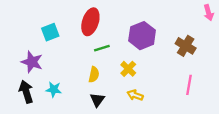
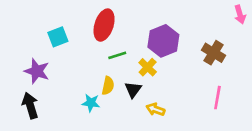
yellow cross: (128, 69) -> (148, 67), moved
cyan star: (54, 89) -> (91, 103), moved
black triangle: (97, 100) -> (133, 90), moved

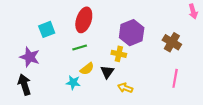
green line: (117, 55) -> (80, 48), moved
yellow cross: (148, 67) -> (119, 54), turned -32
yellow semicircle: (108, 86) -> (87, 69), turned 40

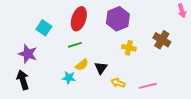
cyan square: (47, 29) -> (44, 28), turned -35
purple hexagon: (132, 33) -> (118, 19), moved
yellow cross: (119, 54) -> (129, 48), moved
pink line: (175, 78) -> (148, 86), moved, turned 66

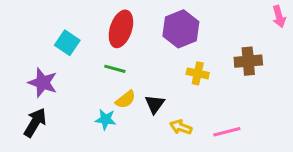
brown cross: (162, 40) -> (248, 61), turned -36
green line: (75, 45) -> (115, 69), turned 32
black arrow: (23, 80) -> (35, 122), turned 48

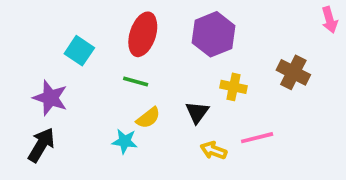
brown cross: (248, 61) -> (293, 72), turned 32
black triangle: (155, 104) -> (197, 112), moved
pink line: (227, 132) -> (257, 138), moved

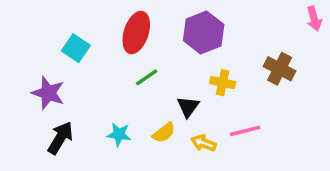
green line: (136, 81) -> (147, 77), moved, turned -50
yellow semicircle: (148, 118) -> (164, 133), moved
black arrow: (41, 145) -> (60, 138), moved

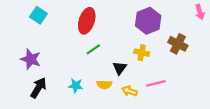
purple hexagon: (204, 32) -> (148, 21), moved
cyan square: (76, 48) -> (38, 15), moved
yellow semicircle: (164, 133) -> (104, 84), turned 40

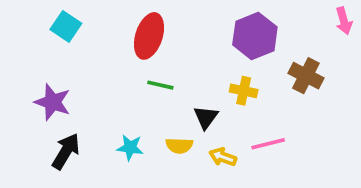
green line: (93, 49) -> (160, 85), turned 48

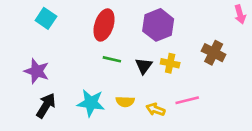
purple hexagon: (255, 36) -> (158, 25), moved
black triangle: (206, 117) -> (144, 66), moved
cyan star: (130, 148) -> (91, 103), size x1.5

